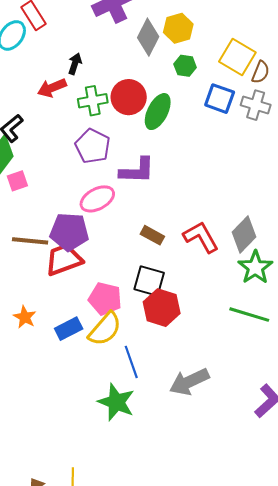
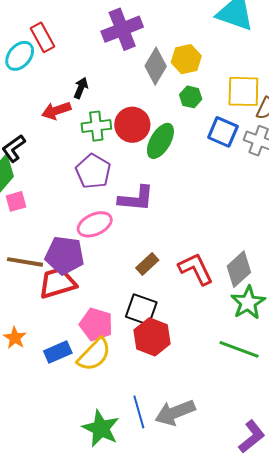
yellow square: (237, 57) -> (243, 91), turned -33
brown rectangle: (152, 235) -> (147, 264), turned -75
blue line: (131, 362) -> (139, 412), moved

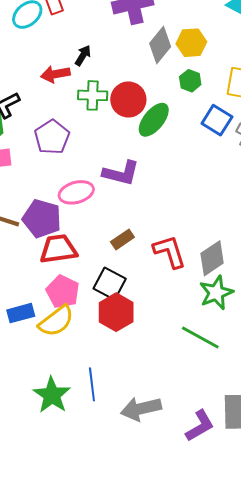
purple pentagon: (93, 171) -> (52, 137), moved
red trapezoid: (57, 283) -> (58, 249), moved
gray arrow: (175, 413) -> (141, 409), moved

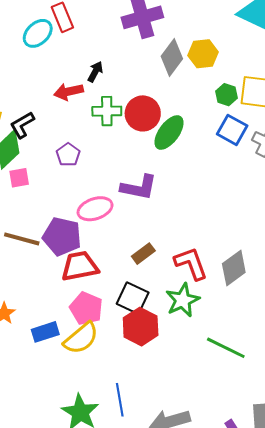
green hexagon: (190, 81) -> (227, 95), moved
purple pentagon: (52, 137) -> (68, 155), size x0.7
green star: (216, 293) -> (183, 300), moved

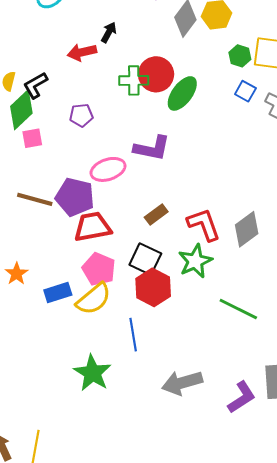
green cross: (107, 111) -> (134, 80), moved
blue square: (232, 130) -> (245, 91), size x0.7
purple pentagon: (68, 155) -> (81, 115), turned 30
blue line: (120, 400) -> (133, 335), moved

